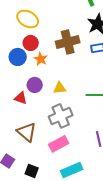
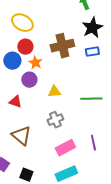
purple circle: (35, 85) -> (29, 80), moved
gray cross: (61, 116) -> (55, 120), size x0.7
pink rectangle: (59, 144) -> (65, 148), moved

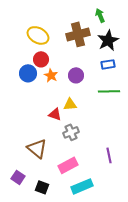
brown cross: (62, 46) -> (78, 34), moved
purple circle: (29, 80) -> (76, 75), moved
green line: (91, 99) -> (109, 91), moved
red triangle: (15, 102) -> (55, 114), moved
pink rectangle: (65, 148) -> (68, 165), moved

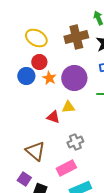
purple circle: (76, 75) -> (74, 78), size x1.6
gray cross: (71, 132) -> (75, 142), moved
purple square: (18, 177) -> (24, 179), moved

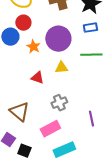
orange star: (49, 78) -> (33, 47), moved
yellow triangle: (68, 107) -> (61, 68), moved

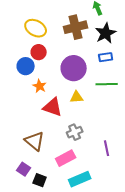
orange star: (33, 47) -> (40, 86), moved
red triangle: (37, 78) -> (53, 107), size x1.5

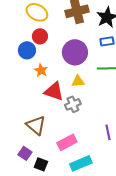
gray cross: (75, 132) -> (73, 104), moved

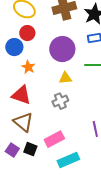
red triangle: (54, 91) -> (21, 95), moved
black square: (41, 164) -> (30, 149), moved

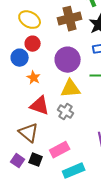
yellow triangle: (65, 78) -> (71, 89), size x1.5
red triangle: (21, 95) -> (40, 106), moved
gray cross: (60, 101) -> (66, 112), turned -35

